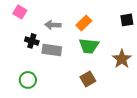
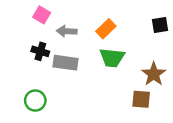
pink square: (20, 12) -> (42, 15), moved
brown square: (88, 79) -> (141, 99), moved, turned 35

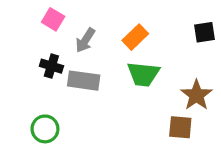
gray arrow: (67, 31) -> (85, 40), turned -60

